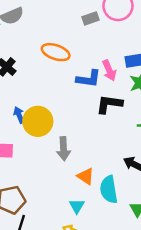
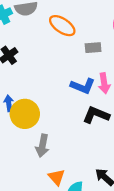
gray rectangle: (90, 18) -> (93, 48), moved
orange ellipse: (56, 52) -> (62, 26), moved

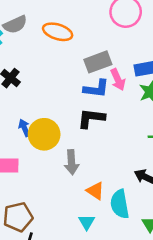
gray rectangle: (93, 48) -> (98, 62), moved, size x1.5
black L-shape: (96, 115) -> (91, 118), moved

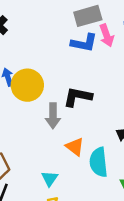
black L-shape: (91, 118) -> (78, 97), moved
cyan triangle: (87, 222) -> (50, 178), moved

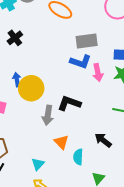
pink arrow: (107, 35) -> (98, 73), moved
cyan semicircle: (99, 162) -> (78, 157), size x0.7

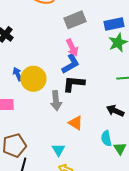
blue L-shape: (81, 62) -> (71, 64), moved, turned -35
pink arrow: (98, 73) -> (72, 48), moved
cyan semicircle: (78, 157) -> (106, 138), moved

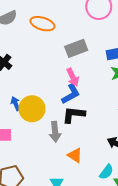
cyan semicircle: (106, 138) -> (106, 172), turned -133

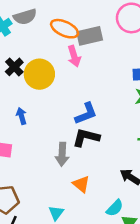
gray rectangle: (76, 48) -> (90, 36), moved
pink arrow: (73, 77) -> (74, 56), moved
yellow circle: (32, 109) -> (39, 74), moved

